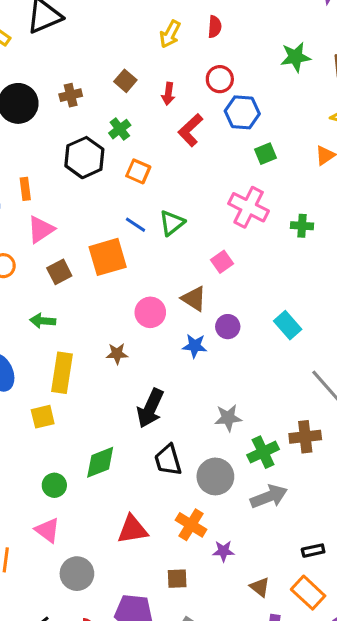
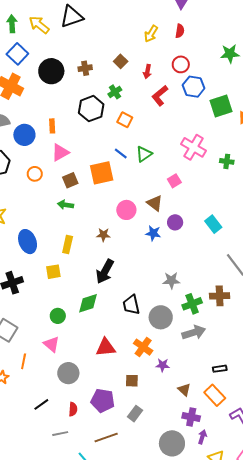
green square: (266, 154) -> (221, 106), moved, size x1.6
green arrow: (43, 321) -> (65, 205), moved
yellow rectangle: (62, 373) -> (68, 245), size x0.7
black arrow: (150, 408) -> (105, 271), moved

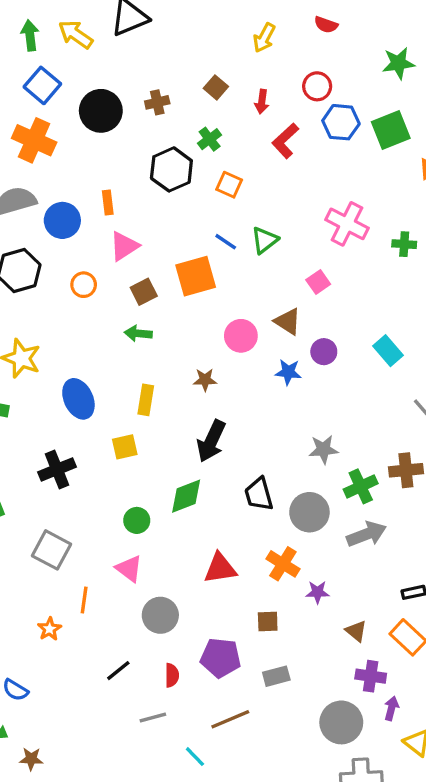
red semicircle: (180, 31) -> (326, 25), moved, turned 104
green square: (221, 106) -> (391, 130), moved
gray rectangle: (135, 414) -> (276, 676), turned 42

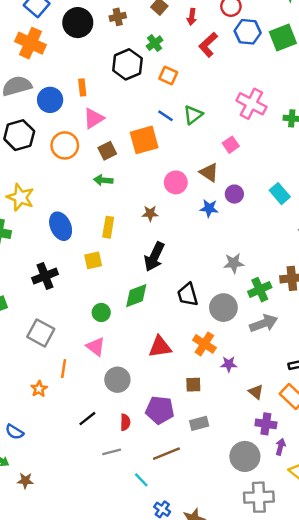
orange circle: (84, 285) -> (65, 145), size x1.5

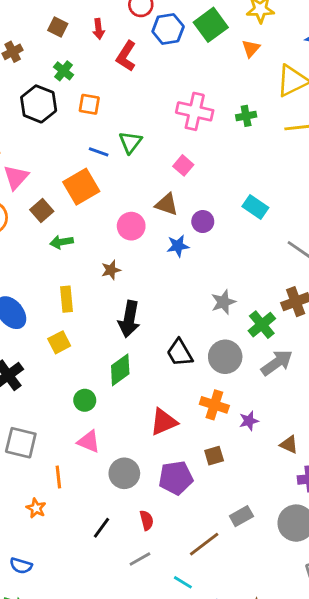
green arrow: (103, 180) -> (61, 242), moved
purple pentagon: (160, 410) -> (176, 478), moved
gray rectangle: (199, 423) -> (241, 516), moved

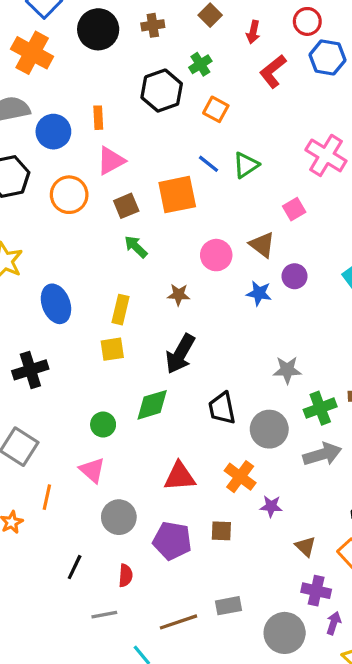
green arrow: (61, 242) -> (136, 247), turned 35
yellow square: (59, 342) -> (112, 349), moved
black line: (102, 528) -> (75, 567), turned -30

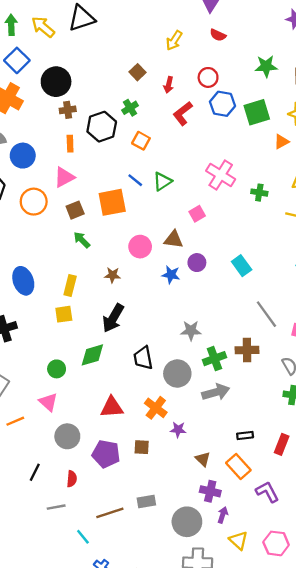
brown cross: (153, 25) -> (68, 110), moved
orange rectangle: (98, 118) -> (70, 144), moved
brown triangle: (262, 245) -> (174, 239), turned -30
orange line: (47, 497) -> (15, 421), turned 54

